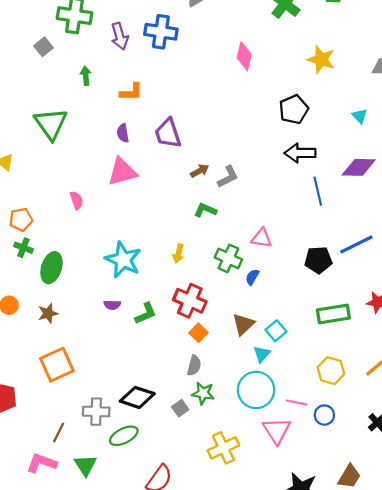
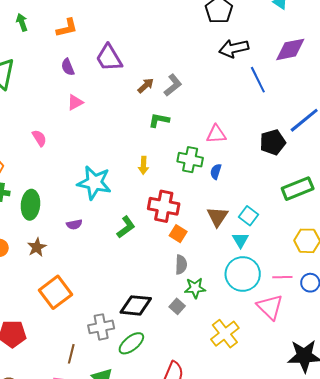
pink triangle: (122, 172) -> (75, 102), size x0.6
purple semicircle: (112, 305) -> (74, 224), moved

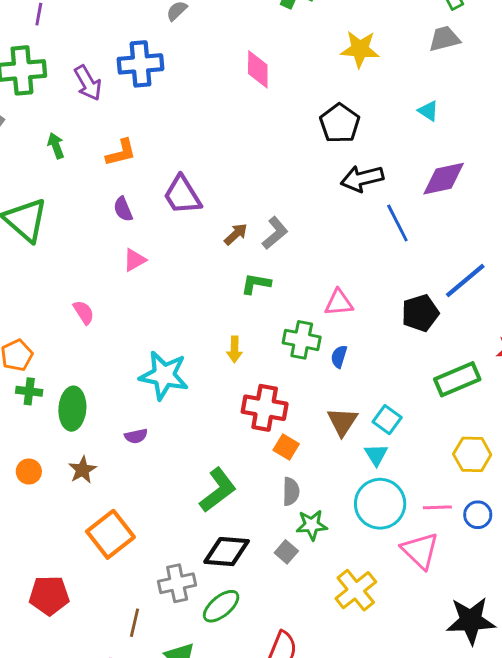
green L-shape: (126, 227) -> (218, 490), moved, size x1.4

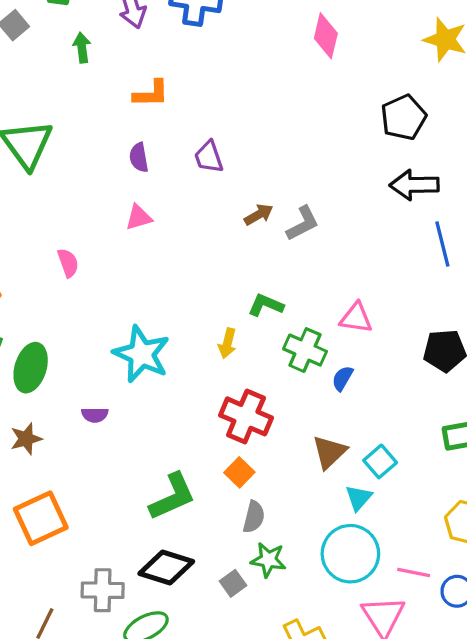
green arrow: (56, 146) -> (82, 48), moved
purple trapezoid: (182, 195) -> (209, 157), size x0.7
green L-shape: (256, 284) -> (266, 305), moved
orange square: (286, 447) -> (239, 472), moved

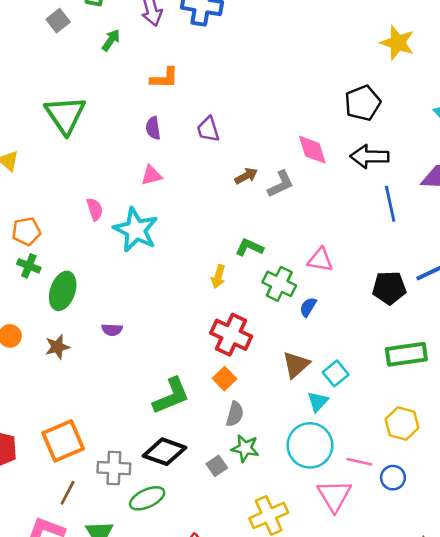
pink diamond: (326, 36) -> (312, 150), moved, turned -32
green arrow: (82, 48) -> (111, 40), turned 40
cyan star: (142, 354) -> (136, 230), moved
orange square: (41, 518) -> (63, 441), moved

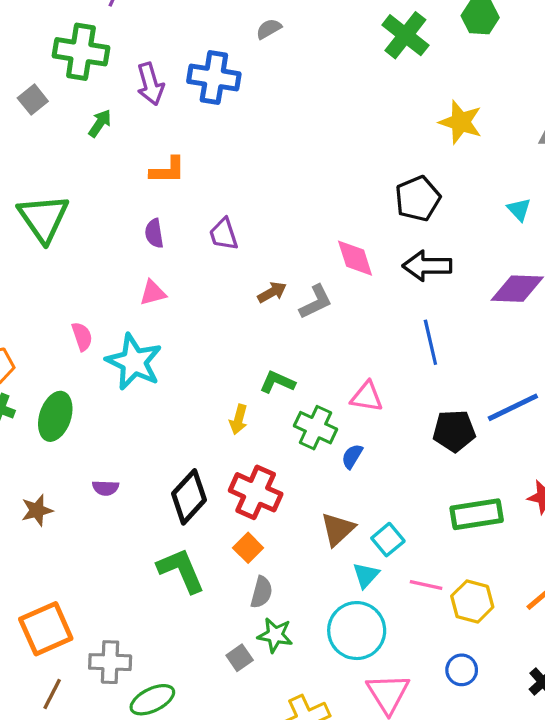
blue line: (390, 204) -> (430, 342), moved
green ellipse: (63, 291) -> (55, 416), moved
green L-shape: (171, 396) -> (181, 570), turned -90
black diamond: (165, 452) -> (189, 497), moved, turned -66
pink line: (359, 462) -> (426, 585), moved

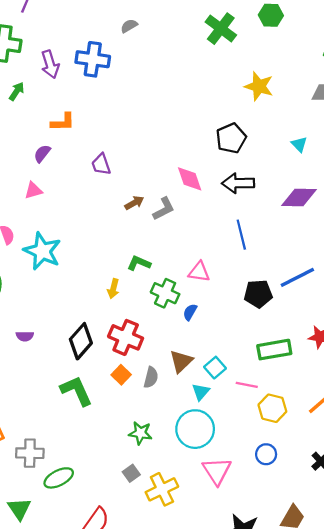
purple semicircle: (154, 233) -> (42, 154), moved, turned 48
pink triangle: (153, 293) -> (33, 190), moved
pink line: (426, 585) -> (247, 385), moved
gray semicircle: (261, 592) -> (151, 377), moved
gray square: (240, 658) -> (131, 473), moved

